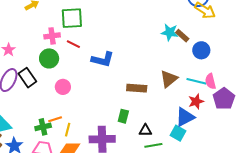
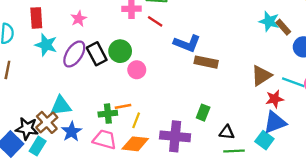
green circle: (49, 58) -> (120, 51), moved
brown rectangle: (137, 88) -> (206, 62), moved
red star: (196, 101) -> (275, 99), moved

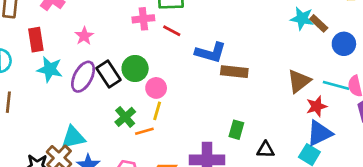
green cross: (108, 114) -> (125, 117), moved, turned -30
yellow line: (136, 120) -> (157, 111), moved

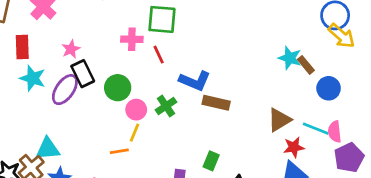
red line: (172, 31) -> (159, 55), turned 30
black rectangle: (109, 74) -> (83, 74), moved
green cross: (125, 117) -> (166, 106), moved

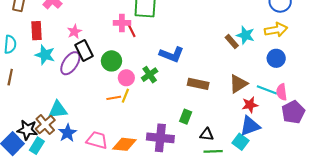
yellow arrow: (342, 36) -> (276, 30), moved, turned -50
red line: (159, 55) -> (131, 30), moved
brown rectangle: (306, 65) -> (232, 42), moved
brown rectangle: (216, 103) -> (198, 84), moved
orange line: (119, 151) -> (114, 98), moved

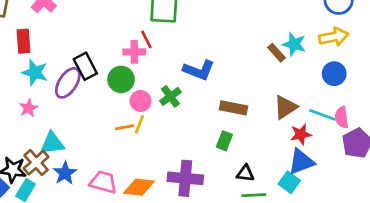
pink cross: (122, 23) -> (134, 52), moved
pink star: (74, 32) -> (29, 108), moved
green rectangle: (186, 117) -> (224, 141), moved

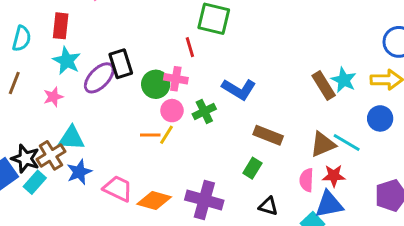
pink cross: (134, 52) -> (176, 79), moved
brown rectangle: (276, 53) -> (324, 86), size x1.4
cyan line: (322, 115) -> (347, 142), moved
pink semicircle: (342, 117) -> (306, 180), moved

